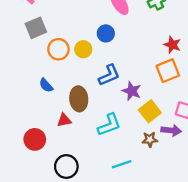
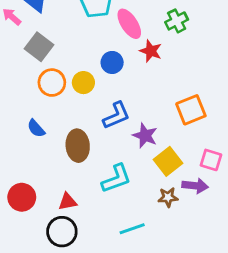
gray square: (36, 28) -> (39, 47), moved, turned -30
red star: (172, 45) -> (151, 51), moved
red triangle: (64, 120) -> (68, 202), moved

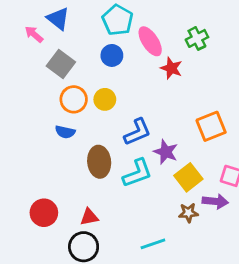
blue circle: (112, 62) -> (112, 55), moved
blue semicircle: (36, 128) -> (65, 132), moved, turned -36
cyan L-shape: (116, 179) -> (137, 173), moved

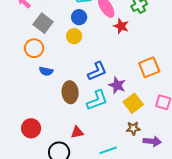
orange circle: (74, 99) -> (34, 48), moved
yellow circle: (105, 99) -> (74, 36), moved
purple arrow: (215, 201) -> (152, 141), moved
red triangle: (89, 217) -> (77, 132), moved

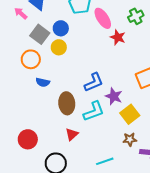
blue circle: (79, 17) -> (61, 28), moved
yellow circle: (74, 36) -> (59, 47), moved
red triangle: (77, 132) -> (72, 134), moved, turned -32

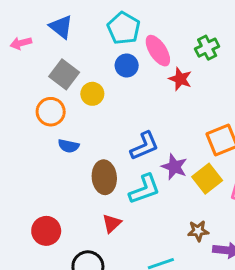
pink arrow: (21, 13) -> (21, 43), moved, turned -56
blue circle: (61, 28) -> (127, 66), moved
yellow square: (130, 114) -> (207, 179), moved

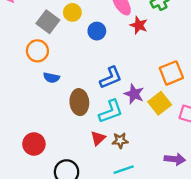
blue circle: (127, 66) -> (97, 31), moved
yellow circle: (92, 94) -> (72, 12), moved
red triangle: (112, 223) -> (98, 138), moved
brown star: (198, 231) -> (120, 140), moved

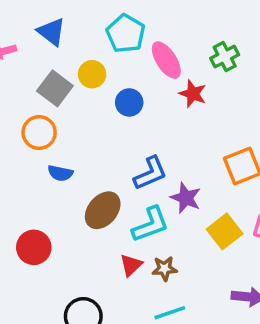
brown ellipse: (79, 102) -> (103, 210), turned 45
yellow square: (160, 103) -> (225, 231), moved
red circle: (34, 144) -> (34, 247), moved

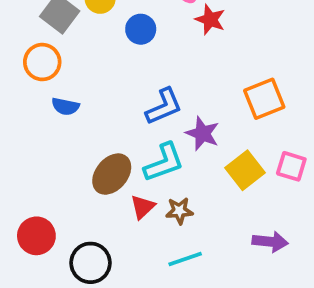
brown ellipse: (103, 210) -> (112, 174), moved
red circle: (34, 247) -> (36, 236), moved

